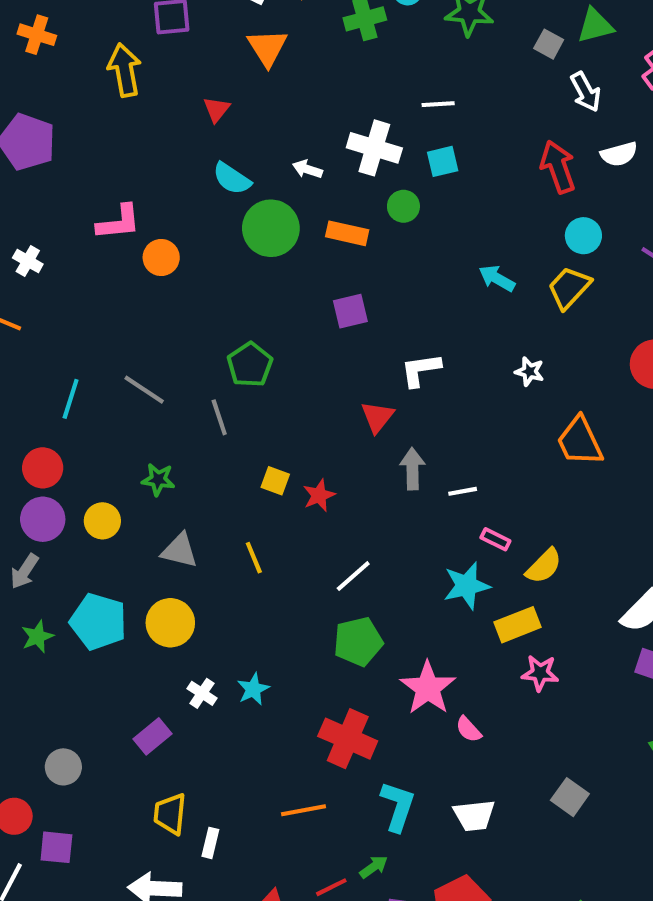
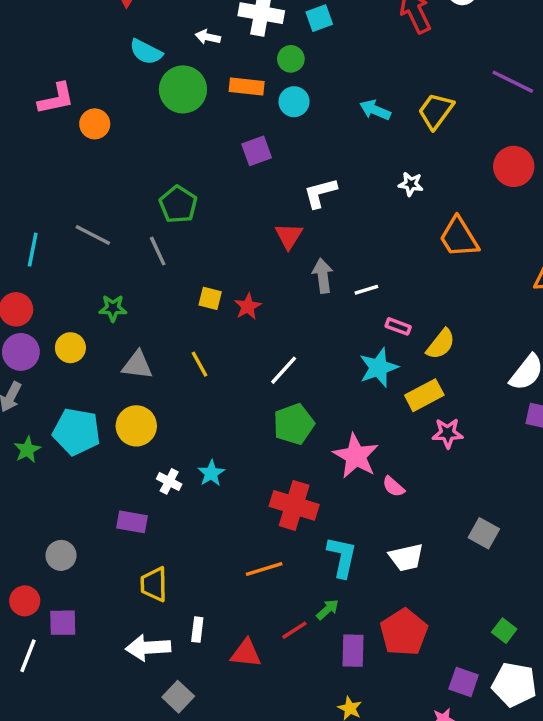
cyan circle: (583, 236) -> (294, 102), moved
purple rectangle: (152, 736) -> (132, 522), turned 56
white rectangle: (210, 843) -> (197, 630), moved

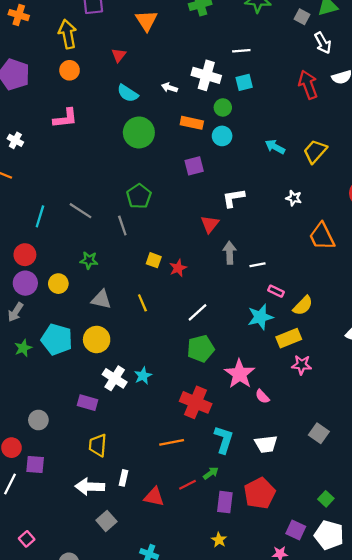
green circle: (183, 89) -> (139, 132), moved
orange circle: (95, 124) -> (70, 70), moved
white cross: (169, 481) -> (115, 378), size x1.5

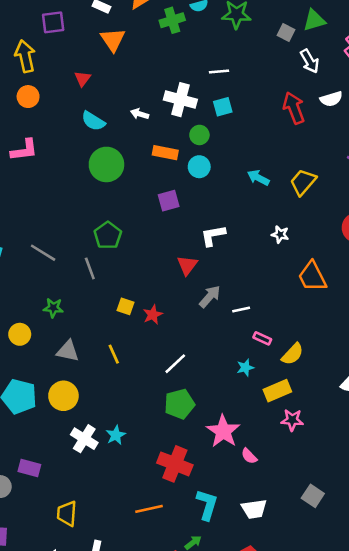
gray arrow: (230, 253) -> (210, 297), turned 45
cyan star: (260, 317) -> (245, 368), size x0.6
purple rectangle: (88, 403) -> (29, 468), moved

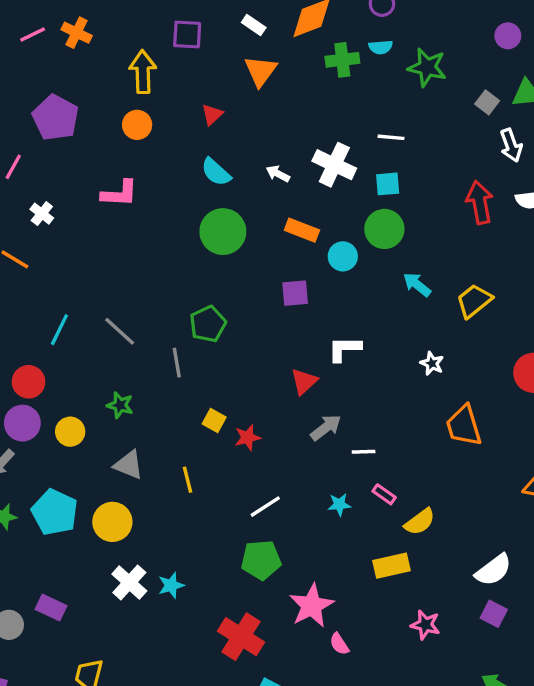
green circle: (199, 135) -> (384, 229), moved, size x1.5
cyan star: (245, 368) -> (339, 505), moved
pink star: (292, 420) -> (425, 625), moved

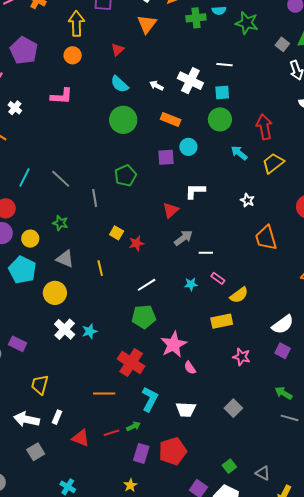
red arrow: (480, 202) -> (264, 127), moved
cyan circle: (343, 256) -> (188, 147), moved
green pentagon: (208, 324) -> (126, 176), moved
cyan pentagon: (55, 512) -> (22, 270), moved

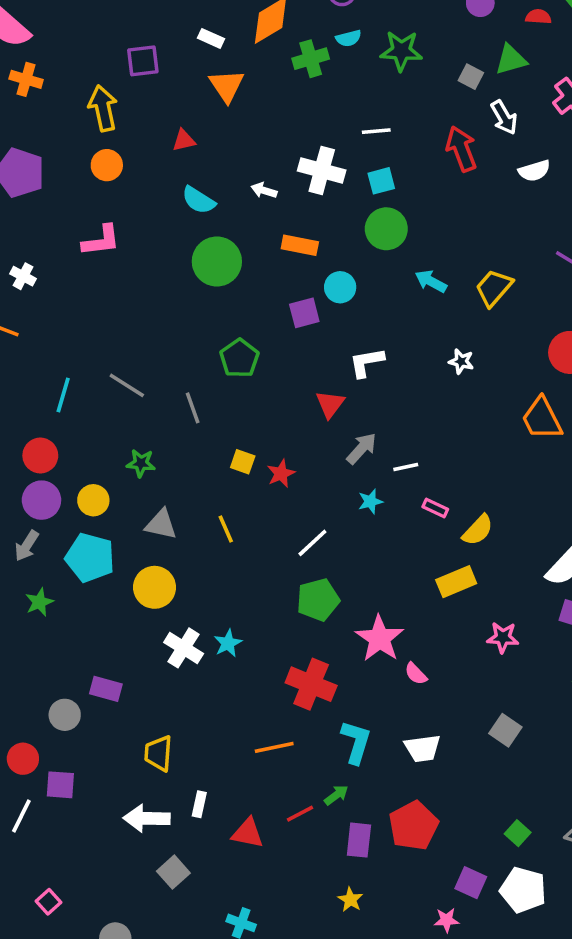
red triangle: (118, 50) -> (184, 140), turned 40
red arrow: (264, 127) -> (461, 149), moved
orange trapezoid: (266, 238) -> (542, 419), moved
cyan star: (191, 284) -> (370, 501), moved

